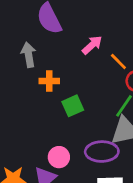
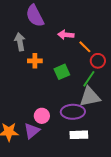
pink arrow: (92, 45) -> (66, 35), turned -133
green square: (73, 106) -> (62, 72), moved

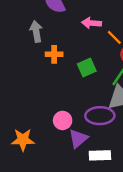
purple triangle: (32, 131) -> (78, 139), moved
white rectangle: (79, 135) -> (100, 155), moved

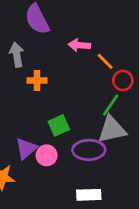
green square: (87, 68) -> (59, 125), moved
purple triangle: (78, 139) -> (26, 149), moved

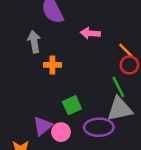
orange line: (105, 61) -> (126, 50), moved
green line: (111, 105) -> (118, 87), turned -60

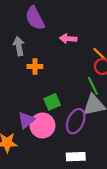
purple ellipse: (99, 127) -> (76, 121), turned -65
pink circle: (61, 132) -> (42, 125), size x1.5

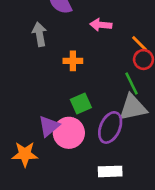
orange cross: (35, 66) -> (73, 61), moved

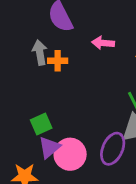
orange cross: (73, 61) -> (58, 61), moved
green square: (81, 103) -> (41, 124), moved

